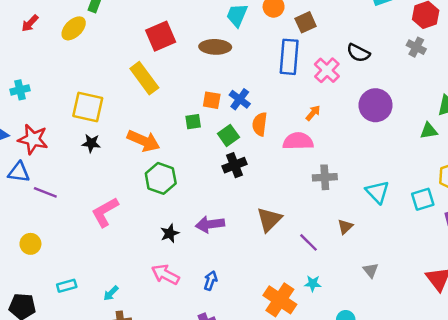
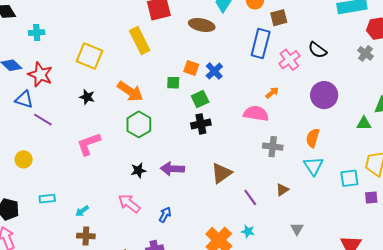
orange semicircle: (260, 124) -> (313, 138), moved
black star: (91, 143) -> (87, 97), moved

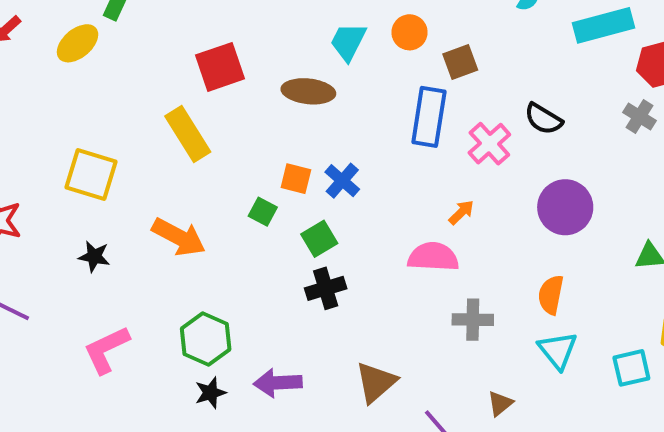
green square: (173, 83) -> (263, 212), turned 32
green hexagon: (139, 124) -> (206, 339), moved

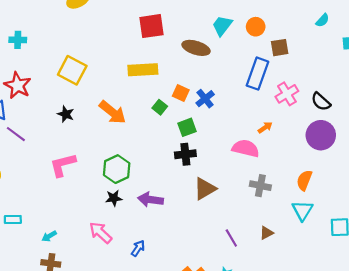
black semicircle: (543, 119) -> (321, 102), moved
yellow rectangle: (188, 134) -> (143, 70), moved, turned -72
brown triangle: (376, 382) -> (205, 189), moved

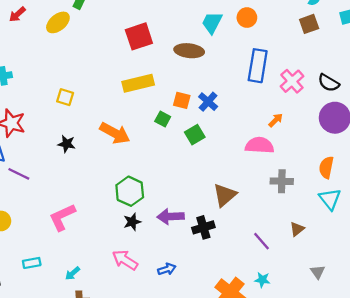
brown square: (280, 48) -> (309, 24), moved
yellow square: (72, 70) -> (65, 97), size x0.6
black cross: (185, 154) -> (203, 227), moved
pink L-shape: (63, 165) -> (62, 217), moved
blue arrow: (138, 248) -> (167, 269), turned 49

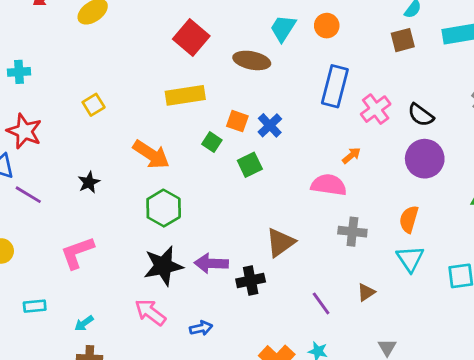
red square: (139, 36) -> (191, 38), turned -36
yellow square: (65, 97) -> (94, 105), turned 36
black star: (67, 144) -> (89, 182), moved, turned 30
green hexagon: (130, 191) -> (164, 208), moved
black star: (132, 222) -> (163, 266), size x1.8

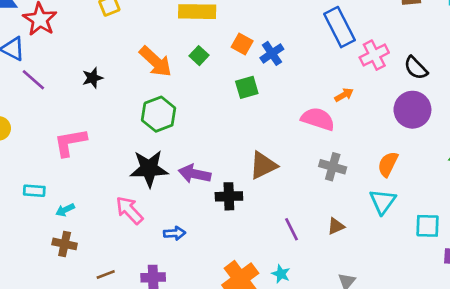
blue rectangle: (335, 86) -> (339, 27), turned -51
green square: (212, 142) -> (199, 56), moved
cyan rectangle: (35, 306) -> (34, 191), moved

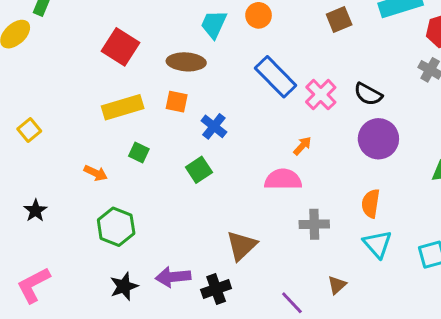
orange square: (242, 44) -> (177, 102), moved
orange arrow: (156, 62) -> (96, 173), size x0.6
black star: (149, 169) -> (124, 286), size x0.7

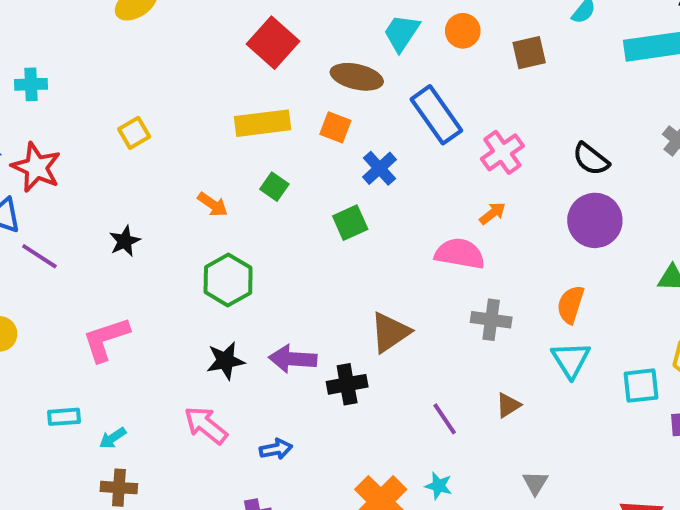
brown square: (339, 20) -> (529, 53), moved
blue rectangle: (276, 77) -> (436, 115), moved
pink cross: (321, 95) -> (502, 152), moved

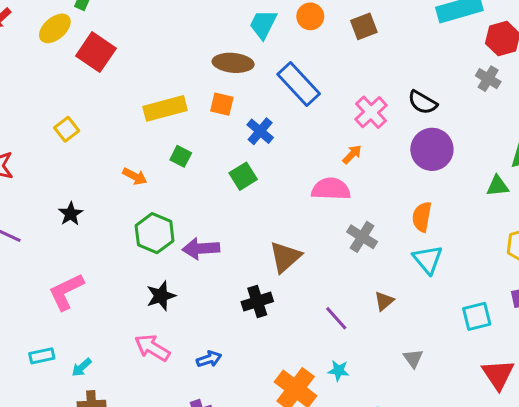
red square: (273, 43) -> (96, 52), moved
pink cross: (502, 152) -> (371, 112), moved
gray cross: (491, 320) -> (362, 237), turned 32
purple arrow: (293, 359) -> (201, 249), moved
cyan square: (641, 386) -> (477, 316), moved

